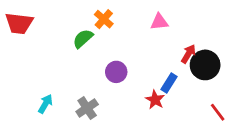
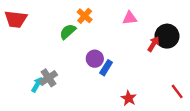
black circle: (205, 65) -> (167, 36), moved
blue rectangle: (169, 83) -> (106, 68), moved
red star: (155, 100) -> (129, 98), moved
gray cross: (87, 108) -> (49, 78), moved

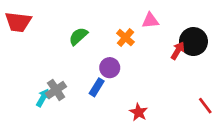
orange cross: (85, 16) -> (125, 38), moved
blue rectangle: (106, 68) -> (97, 87), moved
red star: (129, 98) -> (139, 112), moved

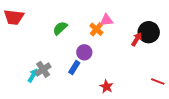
pink triangle: (150, 21) -> (106, 20), moved
red line: (205, 106) -> (158, 82), turned -32

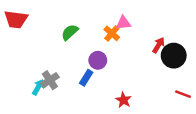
black circle: (149, 32) -> (174, 56), moved

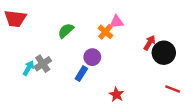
gray cross: (50, 80) -> (43, 64), moved
cyan arrow: (38, 87) -> (28, 68), moved

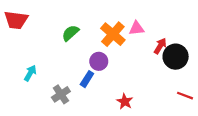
pink triangle: (116, 22) -> (137, 28), moved
orange cross: (105, 32) -> (113, 34), size x1.5
gray cross: (43, 64) -> (61, 94), moved

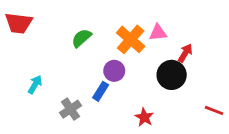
black circle: (176, 57) -> (172, 75), moved

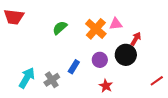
purple circle: (114, 71) -> (100, 60), moved
cyan arrow: (35, 84) -> (27, 78), moved, size x1.5
red line: (214, 110) -> (157, 81), turned -56

